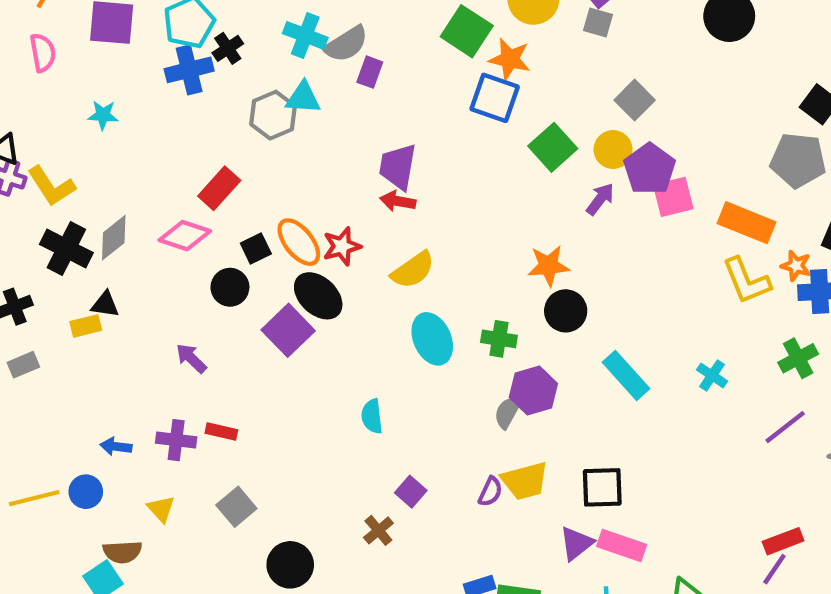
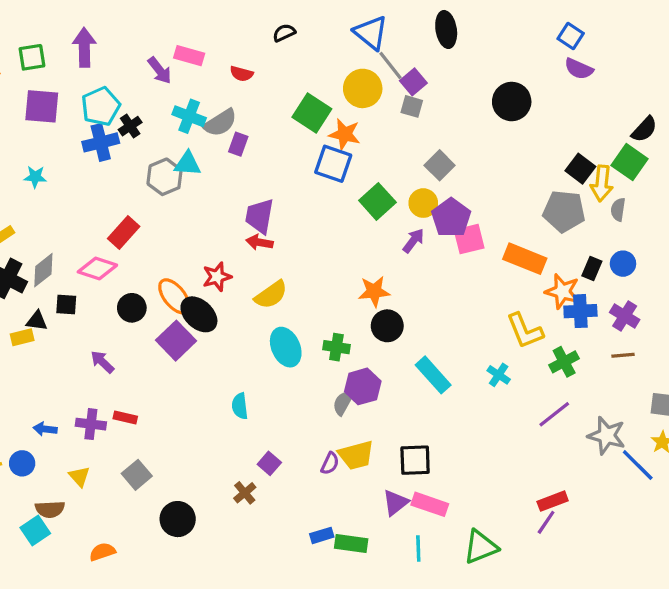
orange ellipse: (299, 242) -> (174, 296), moved
black square: (256, 248) -> (66, 305), moved, turned 30
orange star: (796, 266) -> (562, 291), size x1.5
yellow L-shape: (746, 281) -> (525, 331), moved

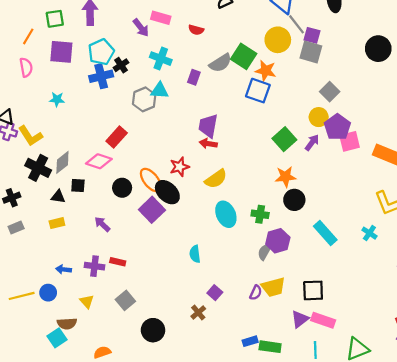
purple square: (413, 82) -> (312, 35), turned -35
gray square: (412, 106) -> (311, 52), size x1.5
gray semicircle: (220, 123) -> (220, 63), moved
green square: (377, 201) -> (284, 139), moved
yellow rectangle: (22, 337) -> (57, 223), moved

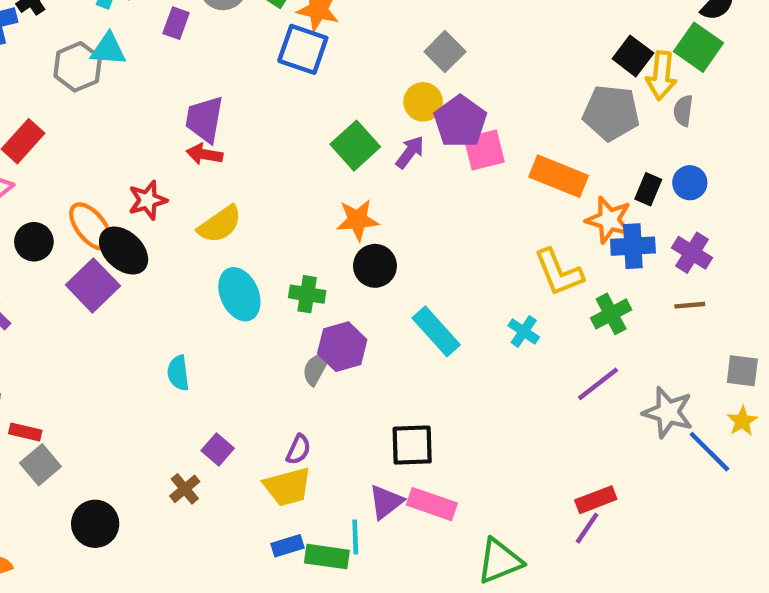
red rectangle: (118, 262) -> (25, 432), moved
yellow trapezoid: (273, 287) -> (288, 487), moved
cyan line: (315, 350) -> (355, 537), moved

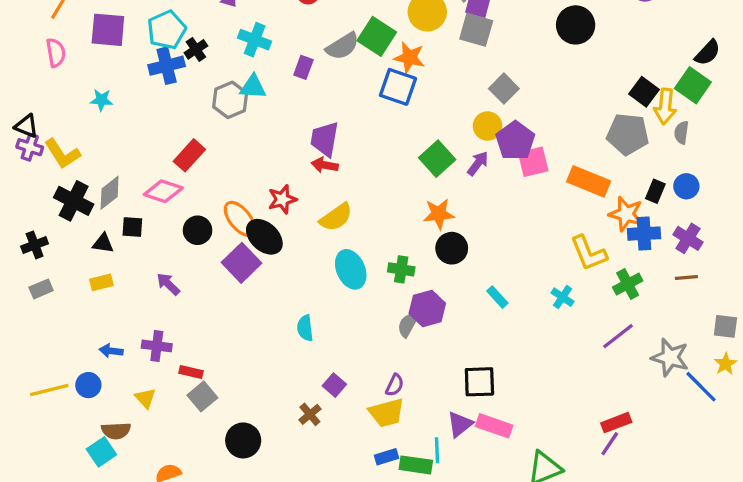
cyan rectangle: (436, 331) -> (497, 297), size x0.6

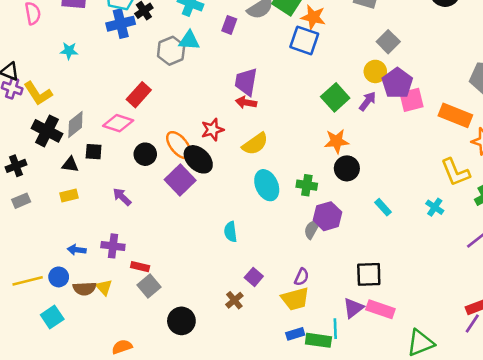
brown semicircle: (116, 431) -> (84, 289), moved
cyan square: (101, 452) -> (52, 317), moved

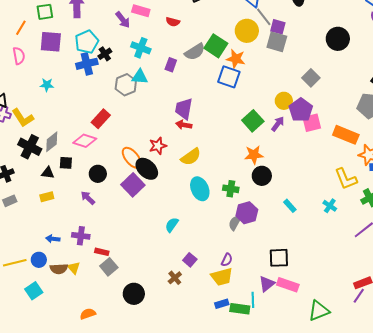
gray square: (388, 42) -> (311, 78), moved
black circle: (145, 154) -> (98, 174), moved
cyan semicircle: (231, 232) -> (172, 225), turned 42

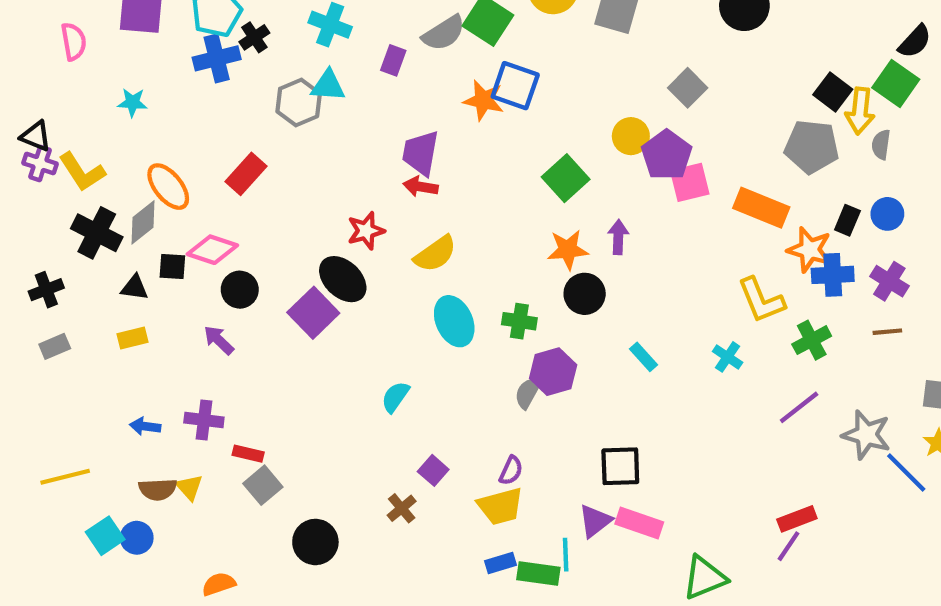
orange star: (236, 59) -> (484, 100), moved
purple arrow: (278, 124) -> (618, 237), moved, turned -35
pink diamond: (85, 141) -> (212, 250), moved
orange ellipse: (132, 158) -> (168, 187), moved
blue circle: (39, 260) -> (137, 538), moved

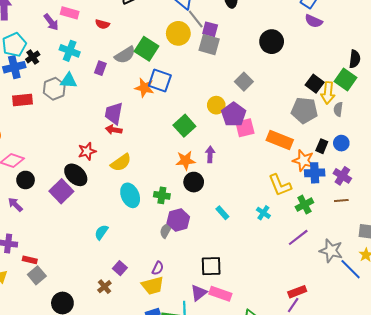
black semicircle: (915, 41) -> (355, 59), turned -36
red rectangle: (246, 174) -> (22, 100), moved, turned 42

